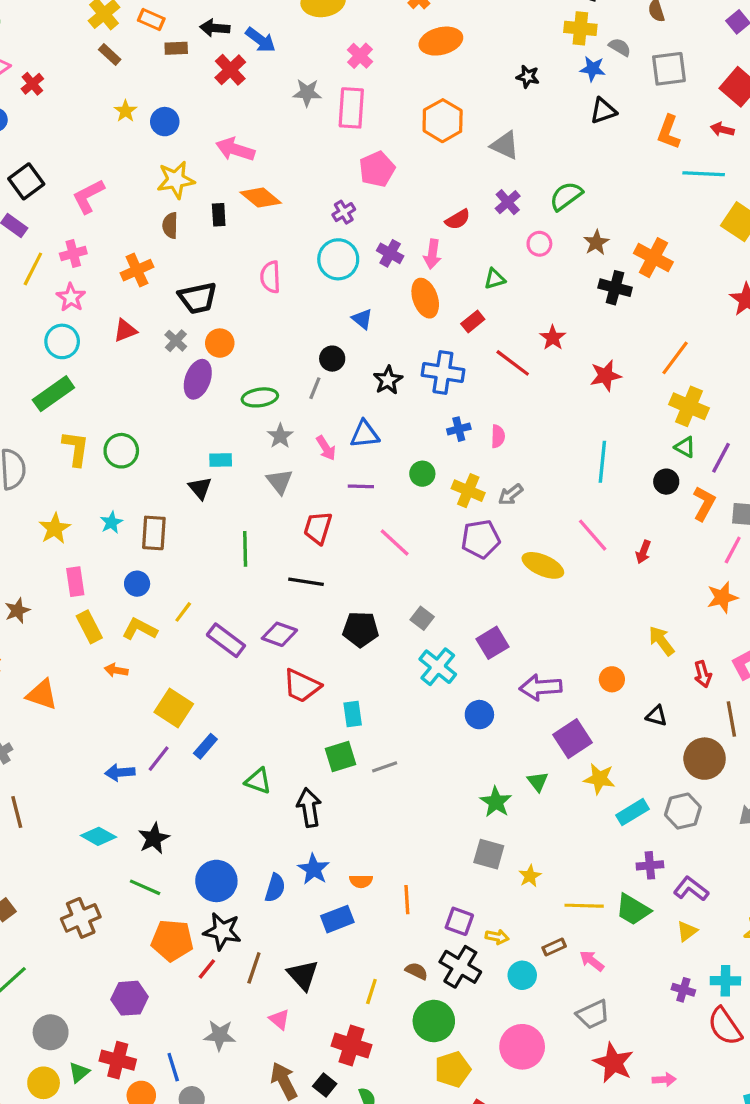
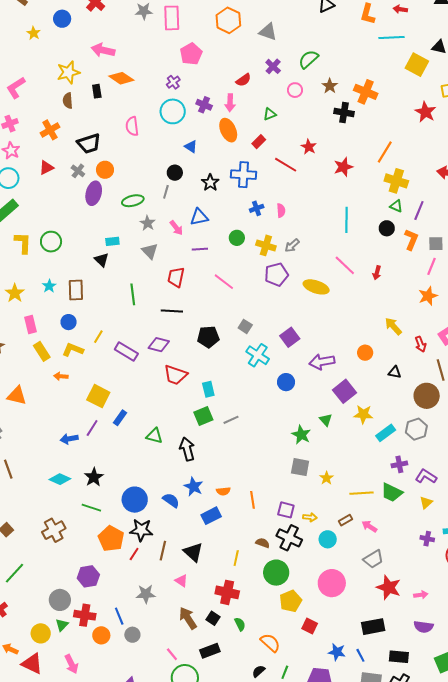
blue circle: (165, 122) -> (62, 19), moved
blue semicircle: (275, 888) -> (171, 500), turned -66
orange pentagon: (172, 940) -> (111, 539), turned 30
gray circle: (51, 1032) -> (60, 600), moved

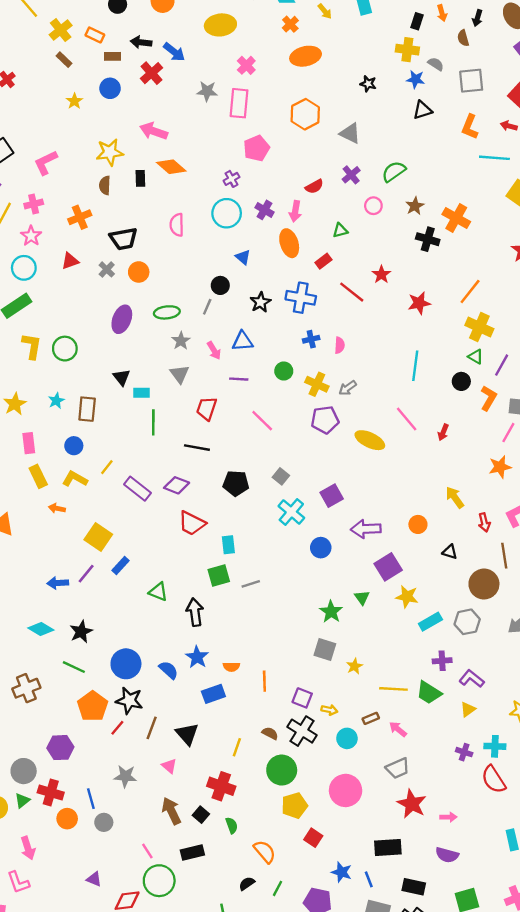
purple ellipse: (94, 193) -> (122, 319), moved
cyan rectangle: (112, 241) -> (142, 393), moved

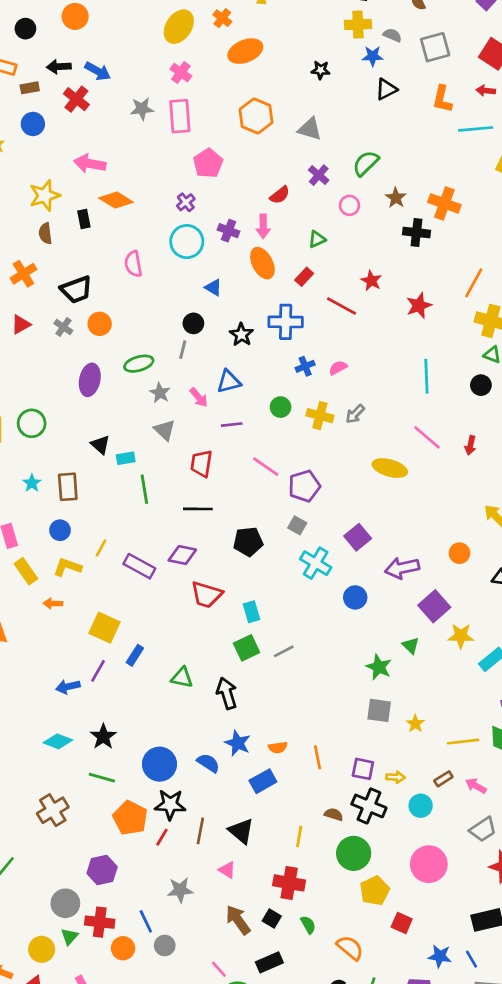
yellow ellipse: (220, 25) -> (179, 27), moved, turned -40
pink semicircle: (340, 345) -> (338, 368), turned -112
purple pentagon: (325, 420) -> (304, 486), moved

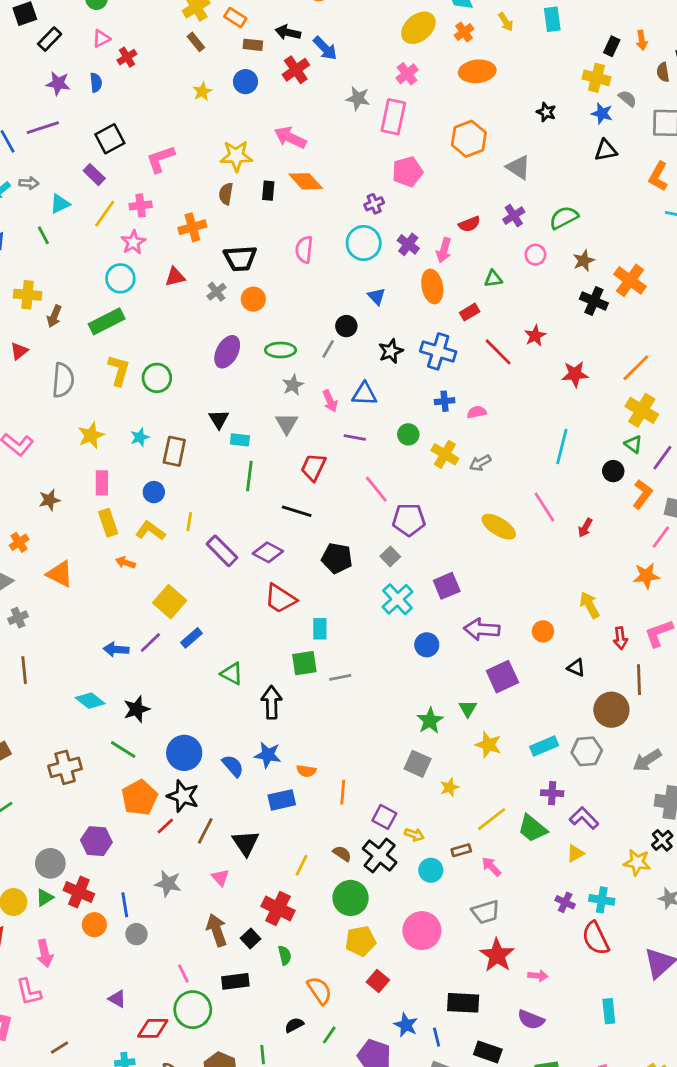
yellow line: (101, 548) -> (189, 522), turned -36
yellow star: (461, 636) -> (488, 745), moved
yellow line: (463, 742) -> (492, 819), turned -48
blue star: (238, 743) -> (268, 755), turned -30

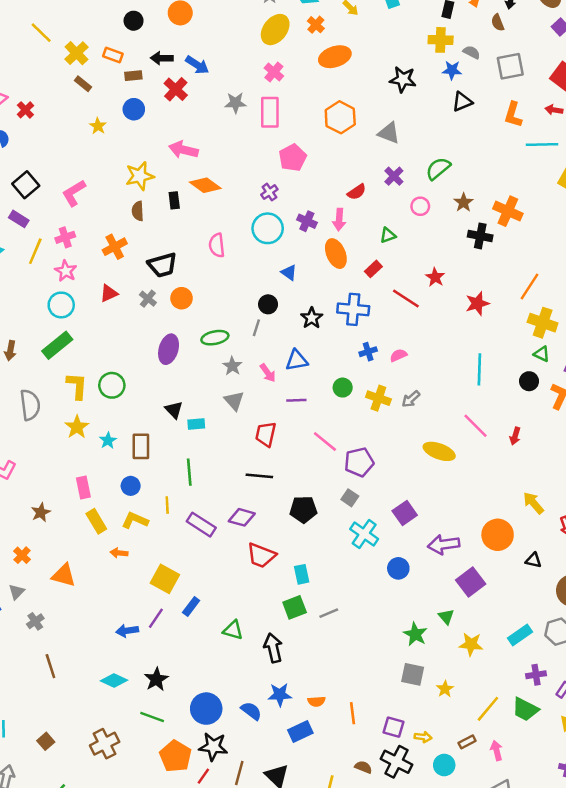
black star: (546, 112) -> (403, 79), size x1.5
yellow star: (91, 435) -> (77, 427), moved
green line: (249, 476) -> (189, 472), moved
orange circle: (543, 631) -> (498, 535), size x1.6
pink arrow: (491, 867) -> (497, 750), turned 42

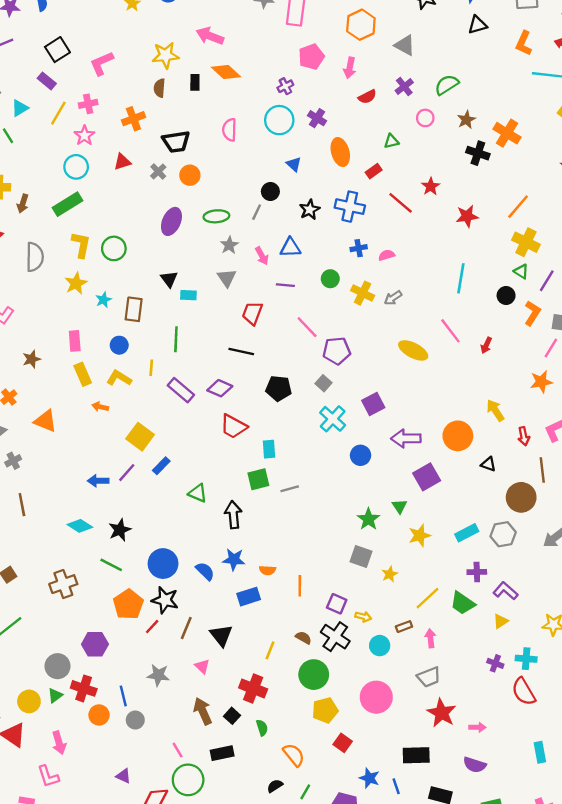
pink arrow: (339, 220) -> (350, 68), moved
yellow star: (471, 644) -> (420, 535), turned -30

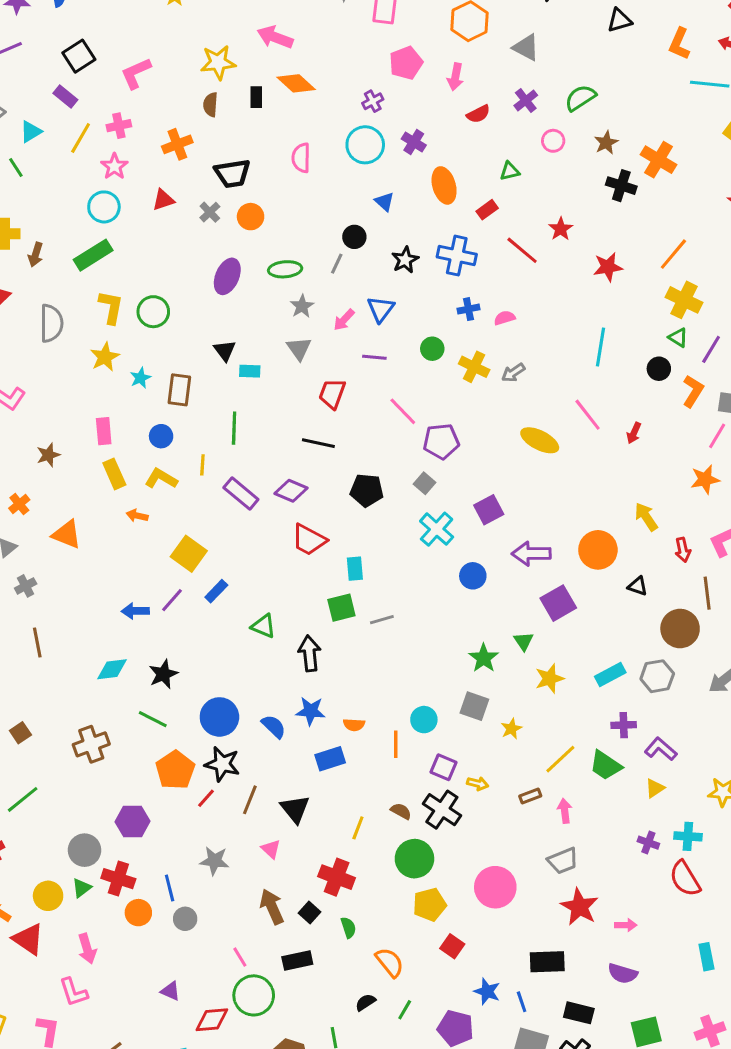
blue triangle: (290, 248) -> (381, 309), turned -50
pink arrow: (262, 256) -> (344, 320), turned 72
cyan diamond: (80, 526) -> (112, 669), turned -40
cyan circle: (380, 646) -> (424, 720), moved

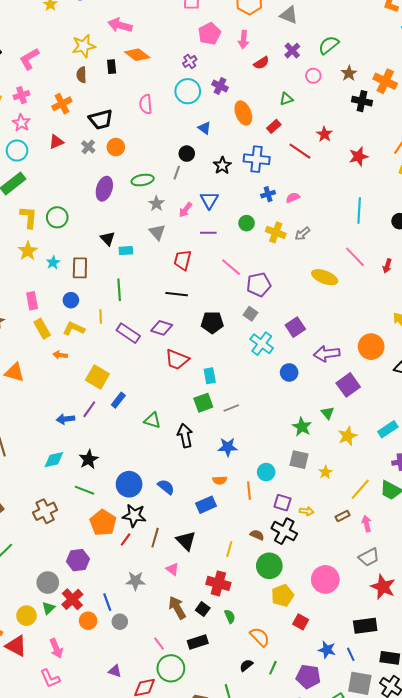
blue star: (311, 711) -> (228, 447), moved
red cross: (118, 879) -> (72, 599), turned 35

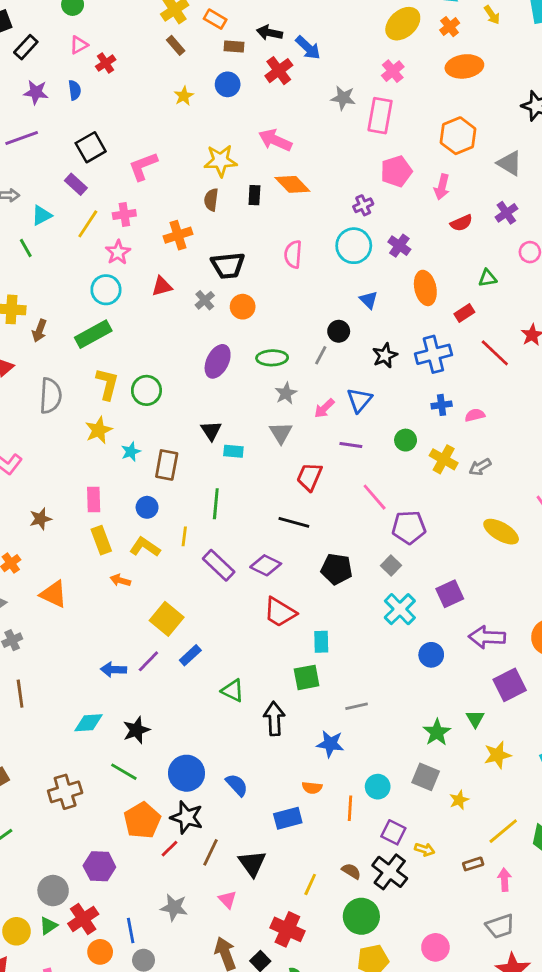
blue cross: (257, 159) -> (433, 354), turned -30
gray line: (231, 408) -> (357, 706), moved
pink circle: (325, 579) -> (435, 947), size x0.7

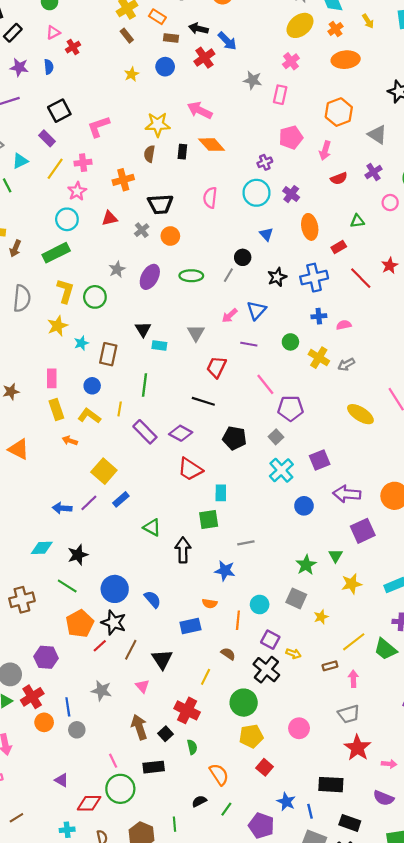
pink rectangle: (380, 116) -> (280, 95), size x0.7
gray star: (286, 393) -> (117, 269), moved
brown semicircle: (351, 871) -> (228, 654), moved

